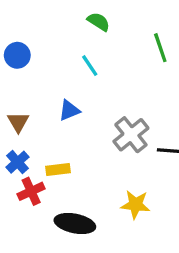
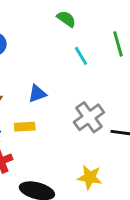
cyan line: (90, 66) -> (81, 56), moved
yellow rectangle: (58, 170) -> (25, 127), moved

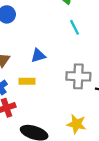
gray cross: (89, 117) -> (78, 76), turned 35

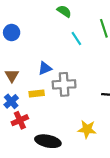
gray cross: (78, 76) -> (64, 84), moved

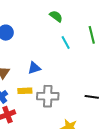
gray cross: (64, 84) -> (48, 96), moved

